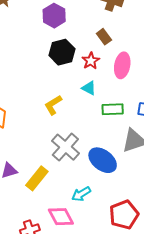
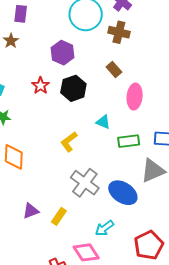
red star: (91, 61) -> (41, 86), moved
yellow rectangle: (37, 178) -> (59, 216), size x0.7

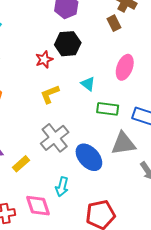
brown rectangle: (114, 70) -> (114, 23), moved
red star: (41, 86) -> (44, 60), moved
cyan arrow: (104, 228) -> (62, 187), turned -54

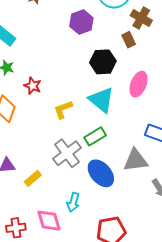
black hexagon: (68, 44) -> (103, 62), moved
red star: (44, 60) -> (33, 86), moved, turned -30
cyan triangle: (88, 84) -> (101, 100), size x1.8
green rectangle: (108, 109) -> (95, 136), moved, turned -40

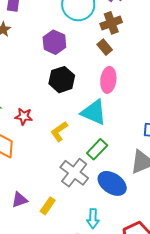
brown cross: (141, 18) -> (111, 23), turned -35
black hexagon: (103, 62) -> (62, 80), moved
pink ellipse: (139, 84) -> (108, 80), moved

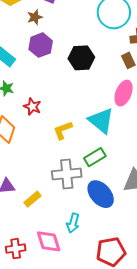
purple hexagon: (54, 42) -> (41, 45), moved
black hexagon: (62, 80) -> (81, 58), moved
gray cross: (74, 173) -> (67, 174), turned 32

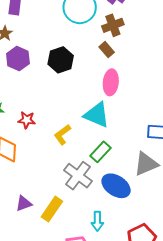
gray cross: (67, 174) -> (78, 176), turned -32
yellow rectangle: (33, 199) -> (52, 209), size x1.4

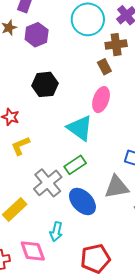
purple hexagon: (18, 59) -> (37, 35), moved
black hexagon: (61, 60) -> (45, 84), moved
yellow L-shape: (62, 135) -> (20, 146), moved

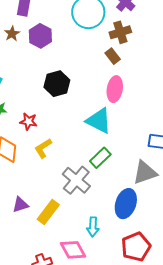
blue ellipse: (82, 201) -> (126, 204), moved, turned 72

